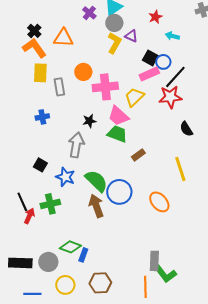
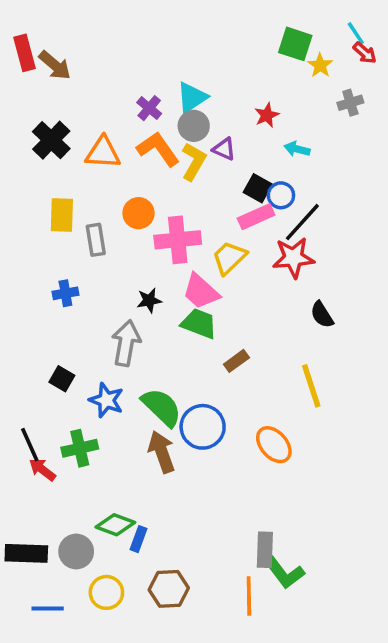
black cross: (34, 31) -> (51, 140), size x1.5
orange L-shape: (34, 48) -> (158, 149), moved
red arrow: (29, 216) -> (42, 470), turned -77

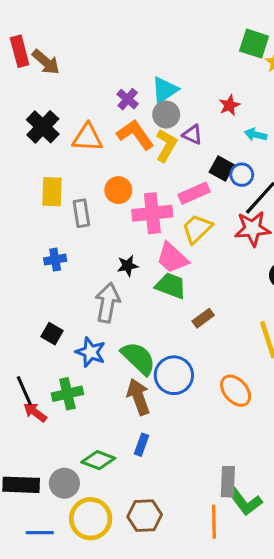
pink rectangle: (256, 217) -> (194, 193), moved
blue rectangle: (138, 539) -> (141, 445), moved
yellow circle: (106, 592) -> (91, 519), size x1.4

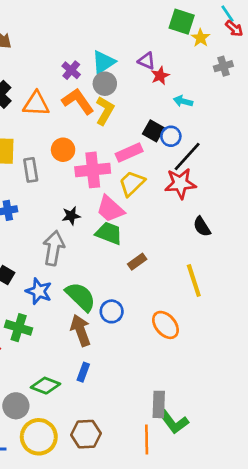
purple triangle: (192, 135) -> (147, 61), moved
blue circle: (174, 375) -> (112, 311), size x0.7
green cross: (67, 394) -> (19, 328), turned 30

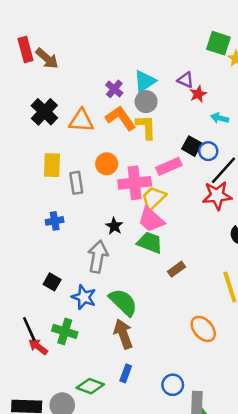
yellow L-shape: (105, 111) -> (146, 127), turned -32
yellow trapezoid: (132, 183) -> (154, 198), moved
black star: (71, 216) -> (114, 226), turned -30
blue circle: (112, 311) -> (173, 385), moved

